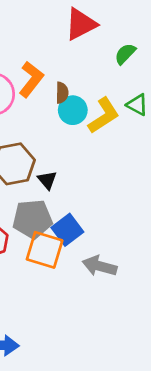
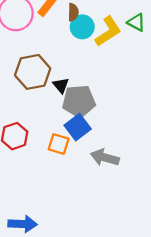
gray pentagon: (32, 219) -> (79, 101), moved
orange square: (45, 250) -> (59, 144), size x0.7

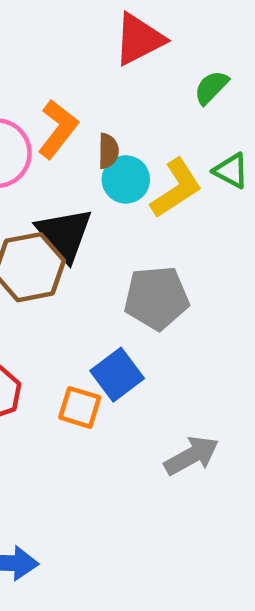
black triangle: (61, 85) -> (64, 234), moved, size x1.8
gray pentagon: (79, 101) -> (157, 298), moved
gray arrow: (105, 158) -> (192, 456), moved, turned 136

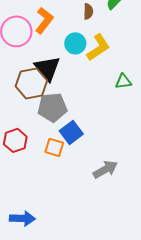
brown semicircle: (108, 151) -> (88, 11), moved
green triangle: (231, 171) -> (123, 81), moved, turned -36
gray pentagon: (157, 298) -> (52, 107), moved

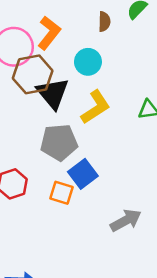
yellow L-shape: (98, 47) -> (96, 107), moved
brown hexagon: (31, 83) -> (33, 74), moved

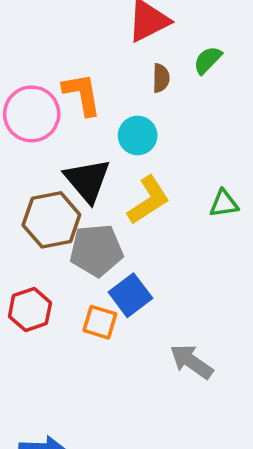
orange L-shape: (49, 33) -> (82, 94), turned -48
brown hexagon: (33, 74) -> (51, 220), moved
gray arrow: (126, 220) -> (191, 362), turned -116

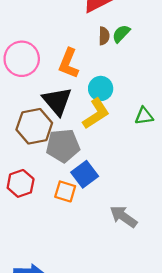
green semicircle: (208, 60) -> (121, 34), moved
orange L-shape: (82, 94) -> (69, 63), moved, turned -148
cyan circle: (138, 135) -> (101, 89), moved

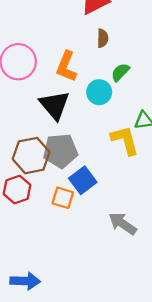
green semicircle: (121, 34) -> (120, 72), moved
yellow L-shape: (96, 114) -> (125, 140), moved, turned -72
brown hexagon: (34, 126) -> (31, 156), moved

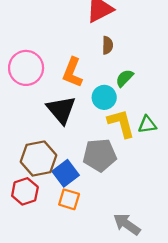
yellow L-shape: (125, 140) -> (121, 123), moved
gray pentagon: (60, 151) -> (100, 155), moved
blue square: (83, 180) -> (66, 173), moved

